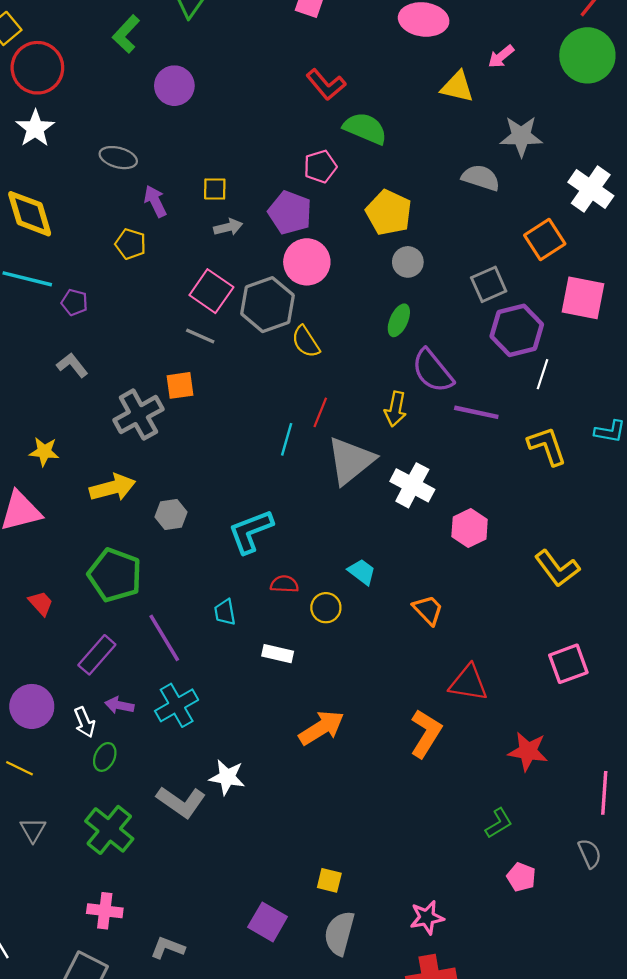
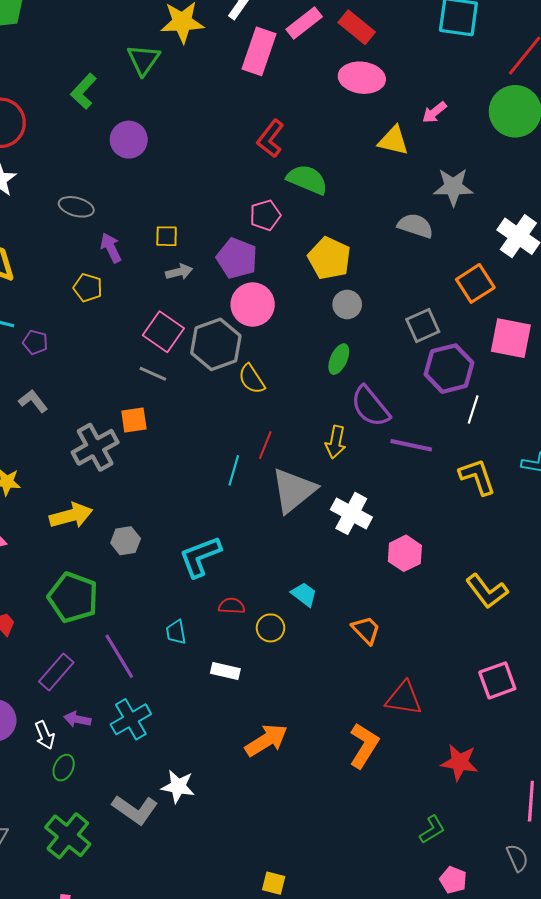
red L-shape: (326, 85) -> (270, 139), turned 78

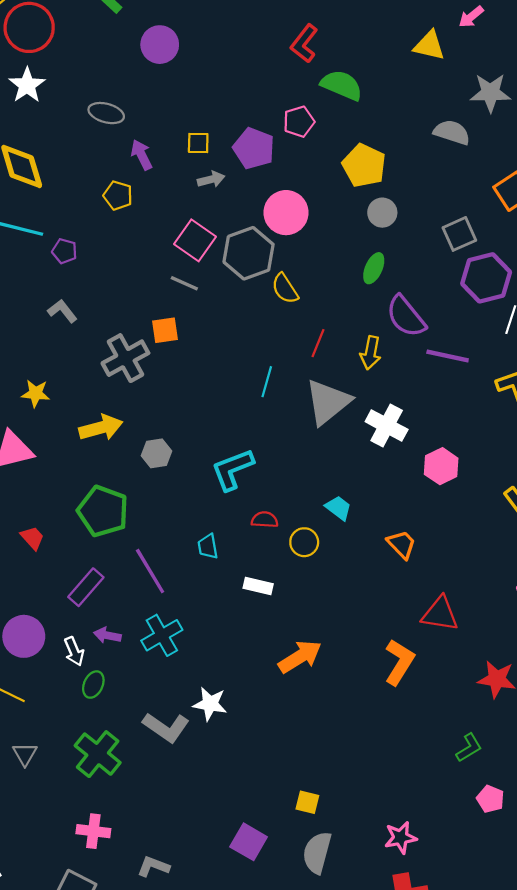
purple pentagon: (237, 258) -> (254, 148), moved
red line: (265, 445) -> (318, 343), moved

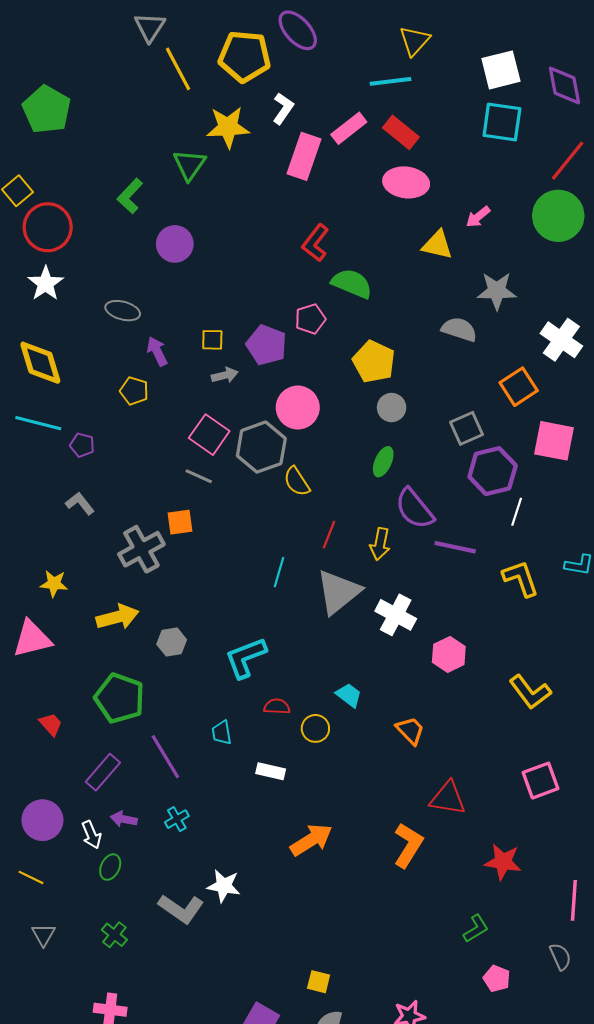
cyan cross: (162, 635) -> (177, 819), size x0.6
green cross: (98, 754) -> (114, 935), size x0.6

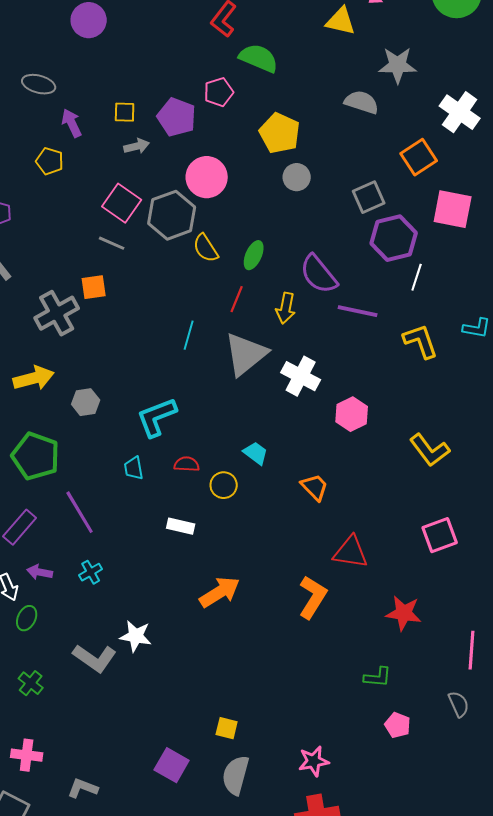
green ellipse: (383, 462) -> (254, 255), moved
cyan trapezoid: (222, 733) -> (134, 468), moved
green L-shape: (476, 929) -> (378, 677), turned 36

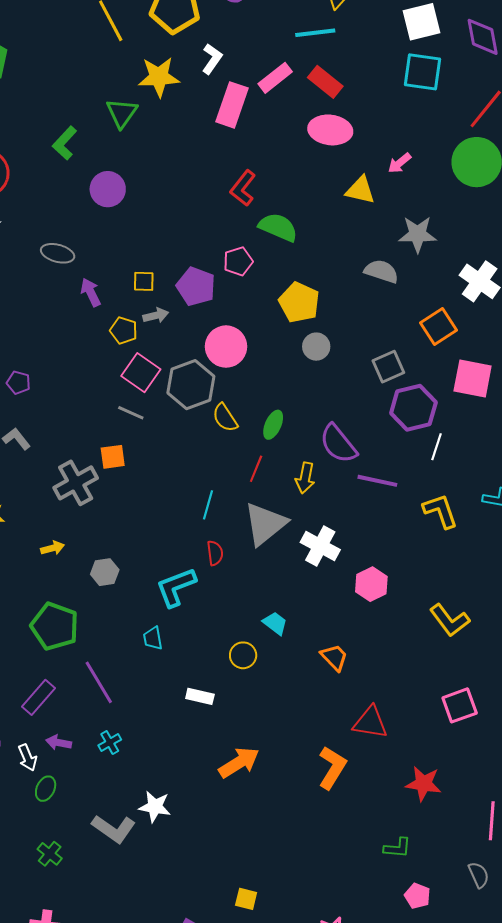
yellow pentagon: (50, 161) -> (124, 330), moved
yellow arrow: (34, 378) -> (53, 548), size x0.6
red semicircle: (187, 464) -> (215, 553), moved, turned 80

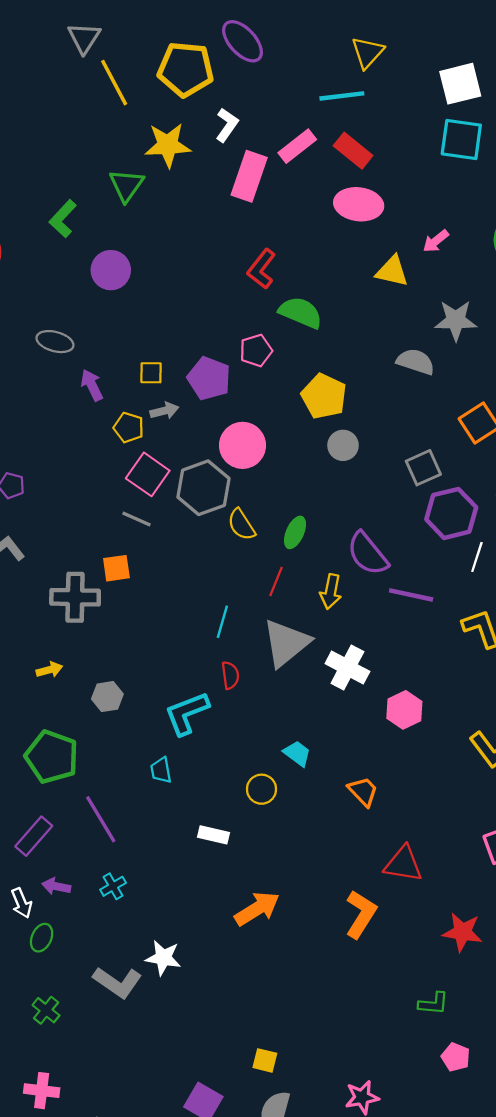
gray cross: (76, 483) -> (75, 597), turned 30

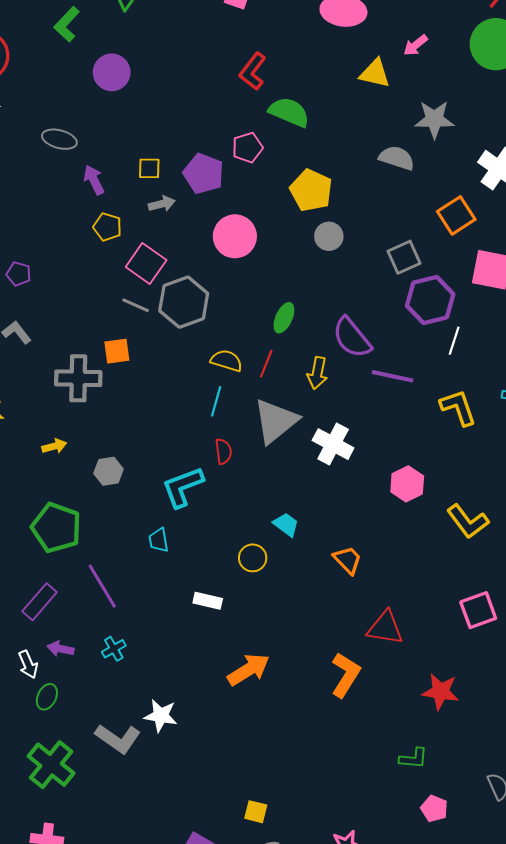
yellow pentagon: (129, 428) -> (107, 227), moved
gray hexagon: (203, 488) -> (184, 302), moved
yellow semicircle: (241, 525) -> (227, 361), moved, turned 140
pink hexagon: (404, 710) -> (407, 484), moved
green cross: (46, 1010) -> (51, 765), size x1.8

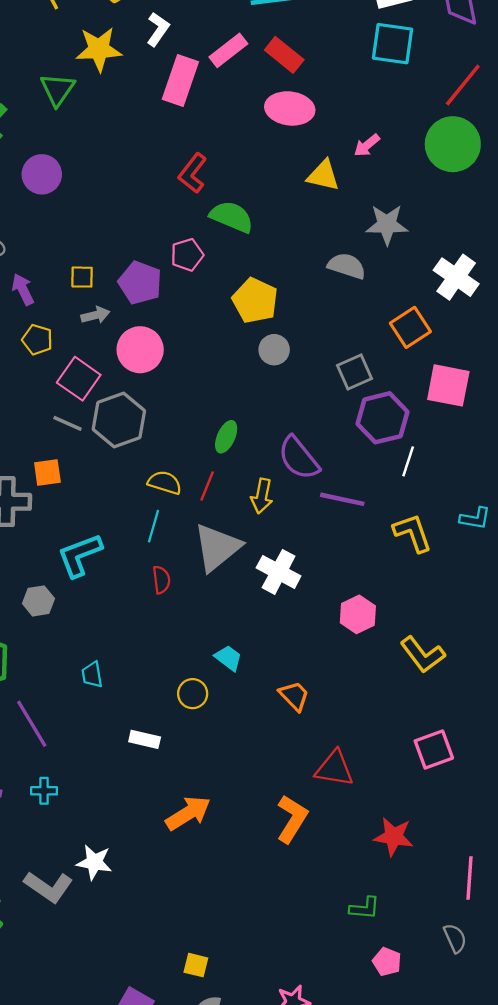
pink circle: (235, 236) -> (140, 350), moved
cyan L-shape: (183, 487) -> (80, 555), moved
cyan cross: (114, 649) -> (44, 791), turned 30

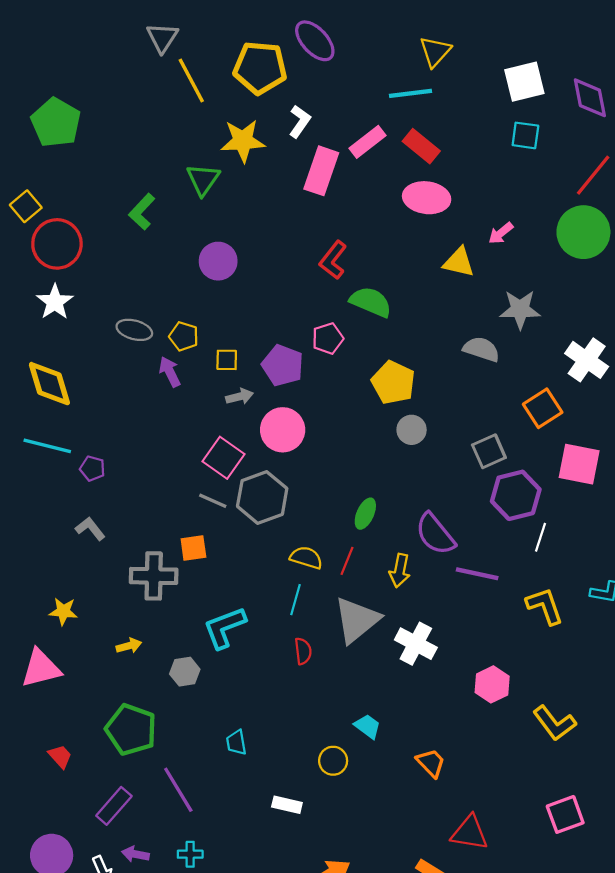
cyan square: (392, 44) -> (525, 135), size x0.7
purple circle: (42, 174) -> (218, 261), moved
yellow pentagon: (37, 340) -> (184, 336), moved

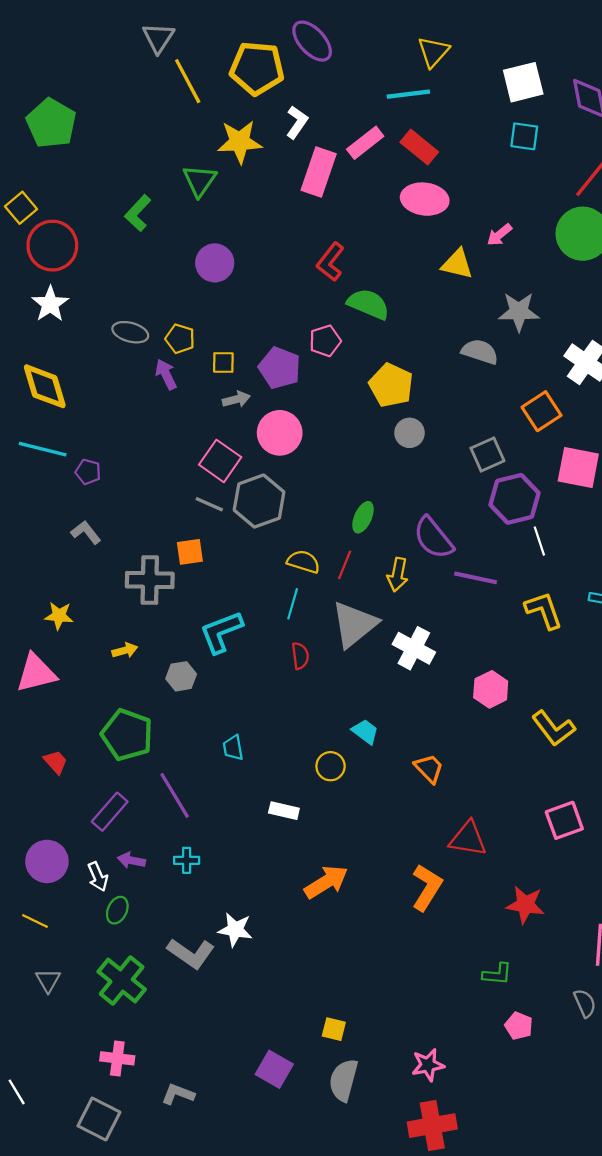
white line: (540, 537) -> (539, 541), turned -36

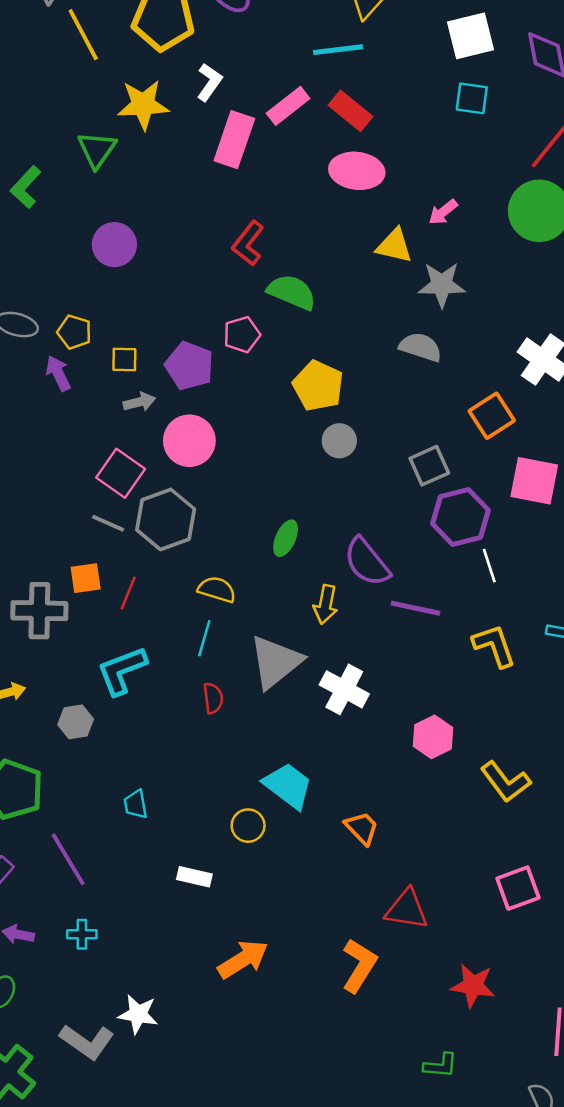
gray star: (519, 312) -> (442, 285), moved
red line: (345, 565) -> (128, 593), moved
cyan trapezoid: (365, 732) -> (288, 786), size x1.6

